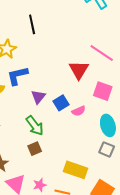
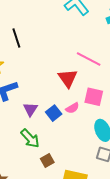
pink semicircle: (79, 111) -> (72, 108), moved
brown square: (35, 149) -> (47, 160), moved

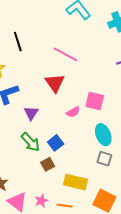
pink line: (89, 59) -> (65, 54), moved
red triangle: (68, 78) -> (55, 83), moved
blue square: (54, 113) -> (56, 143), moved

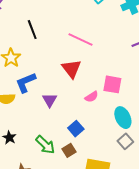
green arrow: (31, 142) -> (45, 145), moved
gray square: (104, 159) -> (125, 141), turned 35

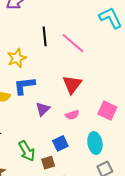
pink line: (81, 40) -> (73, 43), moved
pink semicircle: (92, 97) -> (72, 115), moved
cyan ellipse: (123, 118) -> (95, 143), moved

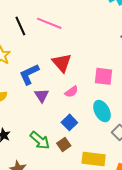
blue L-shape: (24, 86) -> (29, 74), moved

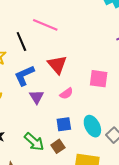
black line: (20, 26) -> (21, 41), moved
cyan ellipse: (102, 111) -> (92, 126), moved
blue square: (69, 122) -> (64, 124), turned 35

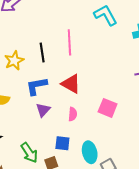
pink line: (45, 25) -> (69, 42), turned 50
red triangle: (57, 65) -> (71, 84), turned -35
pink semicircle: (66, 94) -> (73, 114), turned -64

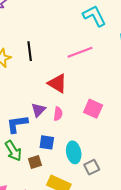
pink line: (69, 42) -> (80, 52), moved, turned 70
blue L-shape: (36, 86) -> (17, 124), moved
purple triangle: (43, 110) -> (38, 110), moved

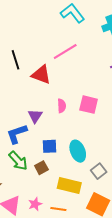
red triangle: (57, 83) -> (41, 75), moved
pink semicircle: (58, 114) -> (62, 106), moved
gray square: (92, 167) -> (99, 171), moved

